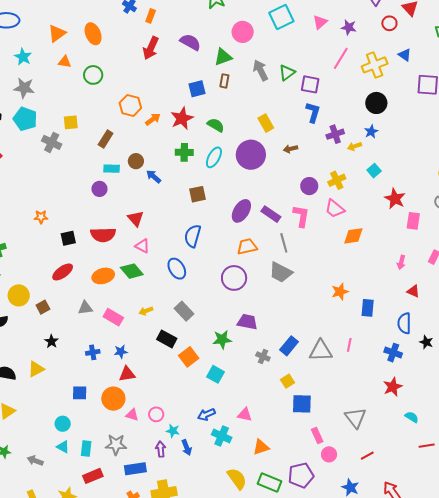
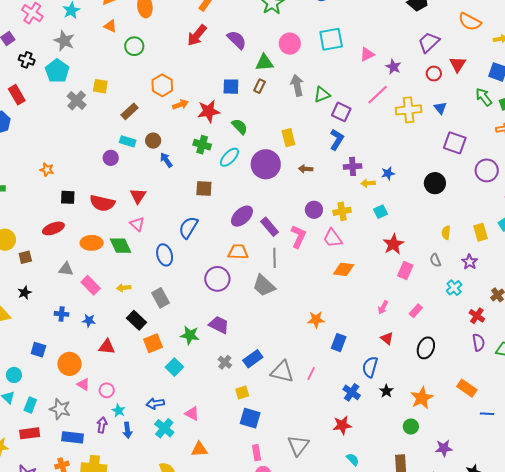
black circle: (376, 103) -> (435, 183), moved
red triangle: (127, 374) -> (107, 347), moved

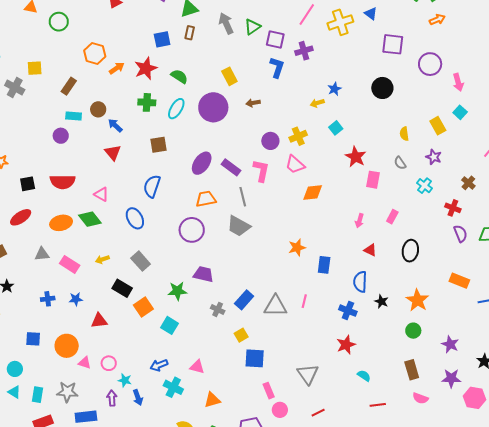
purple cross: (353, 166) -> (304, 51), moved
red triangle: (138, 196) -> (113, 153), moved
purple star: (444, 448) -> (450, 344), turned -30

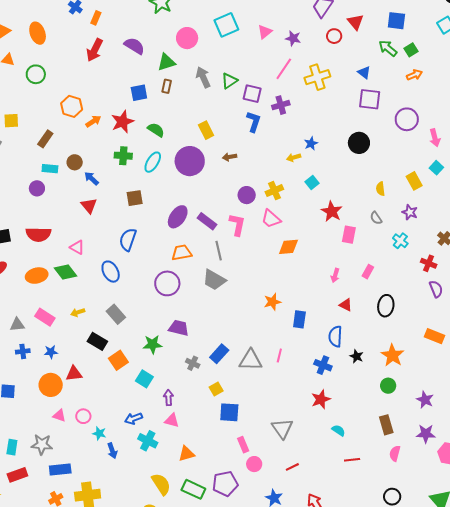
blue triangle: (371, 14) -> (364, 73), moved
gray triangle: (42, 254) -> (17, 325), moved
orange circle: (67, 346) -> (51, 385), moved
purple arrow: (112, 398) -> (168, 398), moved
pink semicircle: (420, 398) -> (395, 453), turned 84

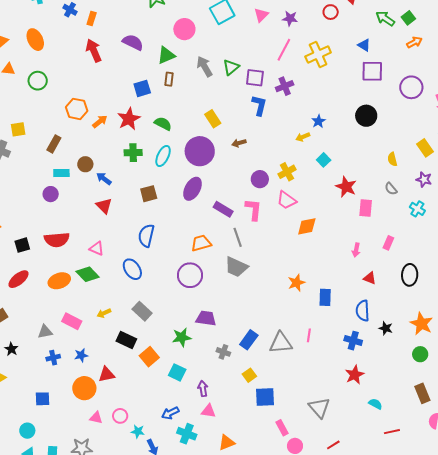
red arrow: (95, 50) -> (94, 51), turned 135
purple ellipse: (178, 217) -> (193, 189), moved

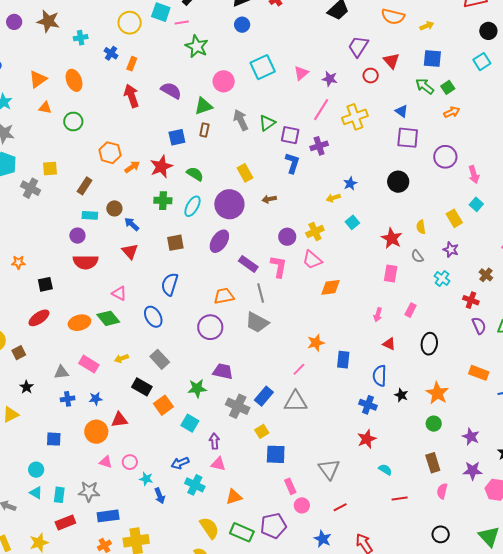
red star: (346, 187) -> (392, 238), moved
red semicircle: (57, 240) -> (86, 262), moved
pink line: (309, 335) -> (299, 369), moved, turned 32
gray cross: (223, 352) -> (238, 406), size x1.6

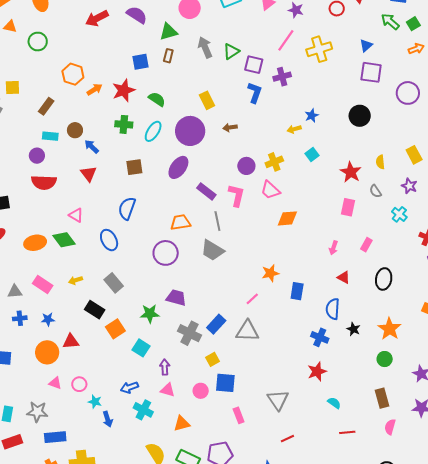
red arrow: (131, 96) -> (97, 18), turned -100
blue triangle: (402, 111) -> (366, 45), turned 40
pink circle: (302, 505) -> (201, 391), moved

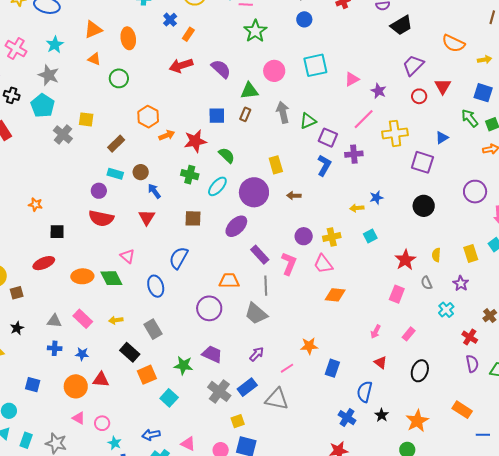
purple square: (371, 72) -> (422, 162), moved
purple arrow: (165, 367) -> (257, 354), moved, turned 35

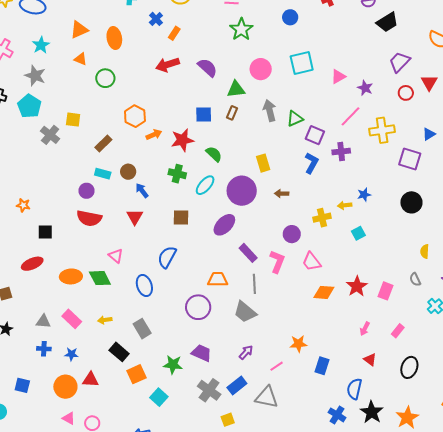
yellow cross: (332, 237) -> (322, 218), moved
red star: (405, 260) -> (357, 286), moved
black star: (382, 415) -> (372, 412), size x1.6

